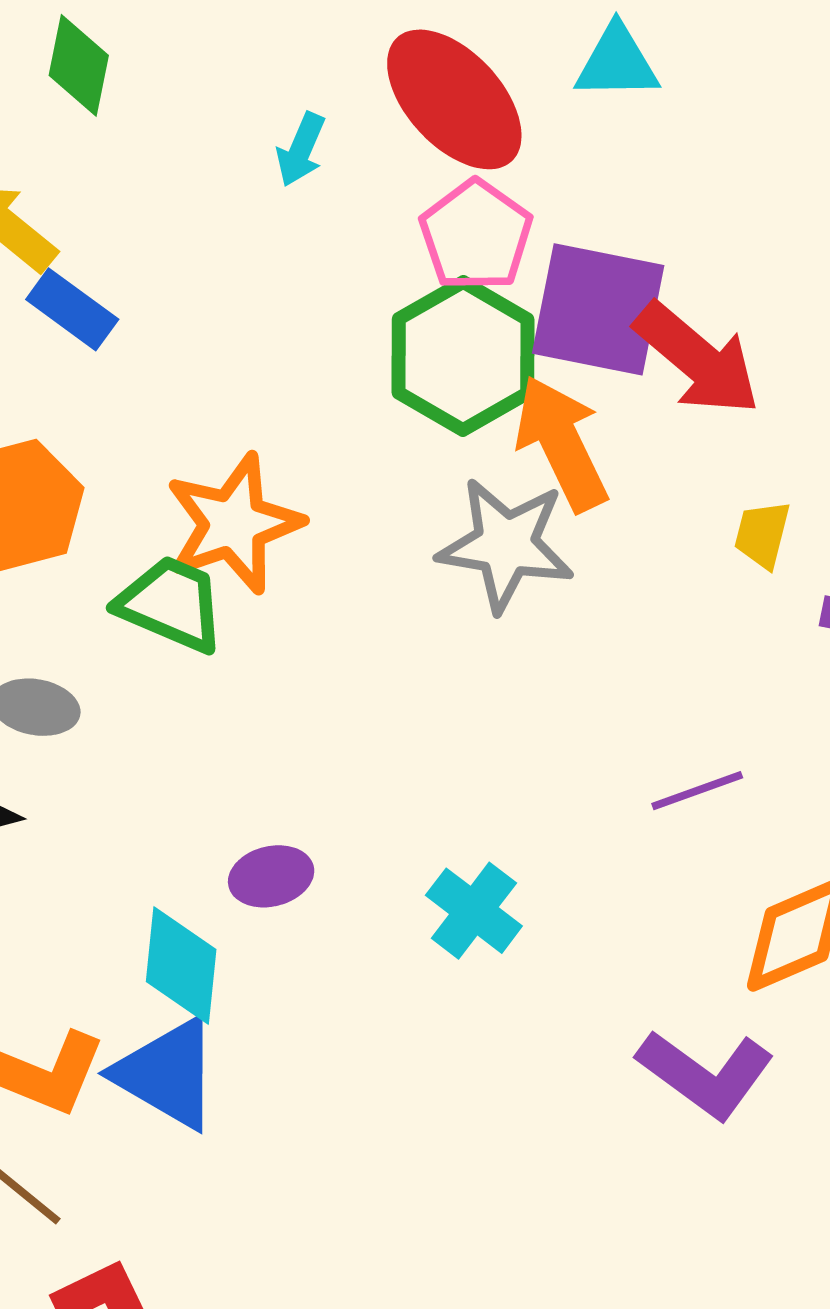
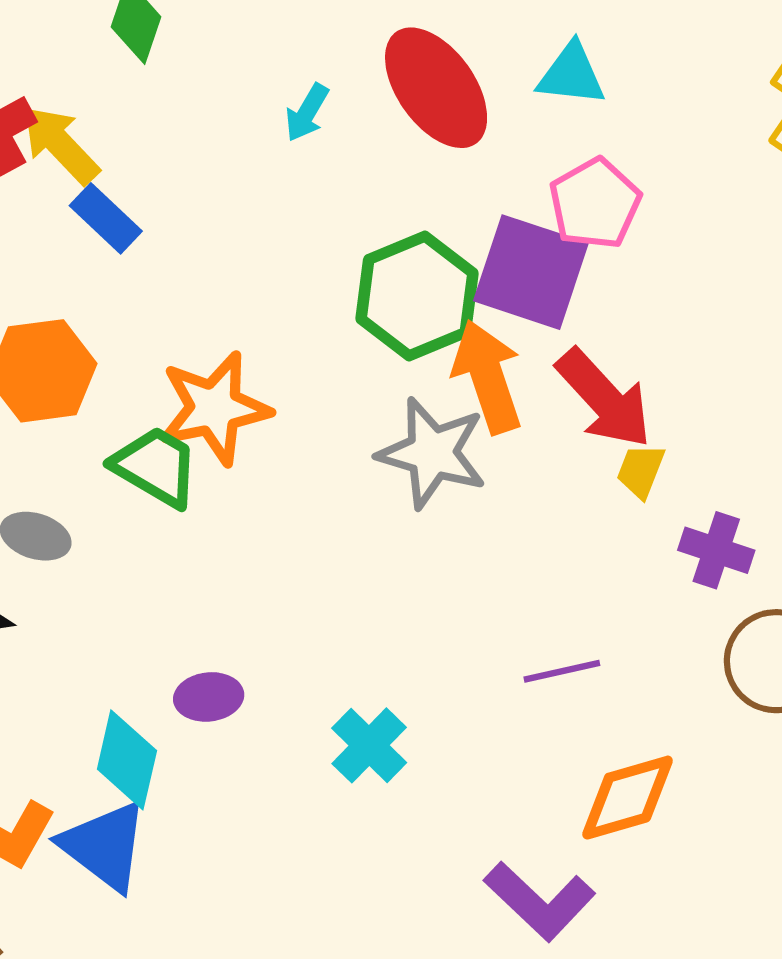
pink pentagon: (476, 235) -> (595, 204), moved
red arrow: (697, 359) -> (604, 399), moved

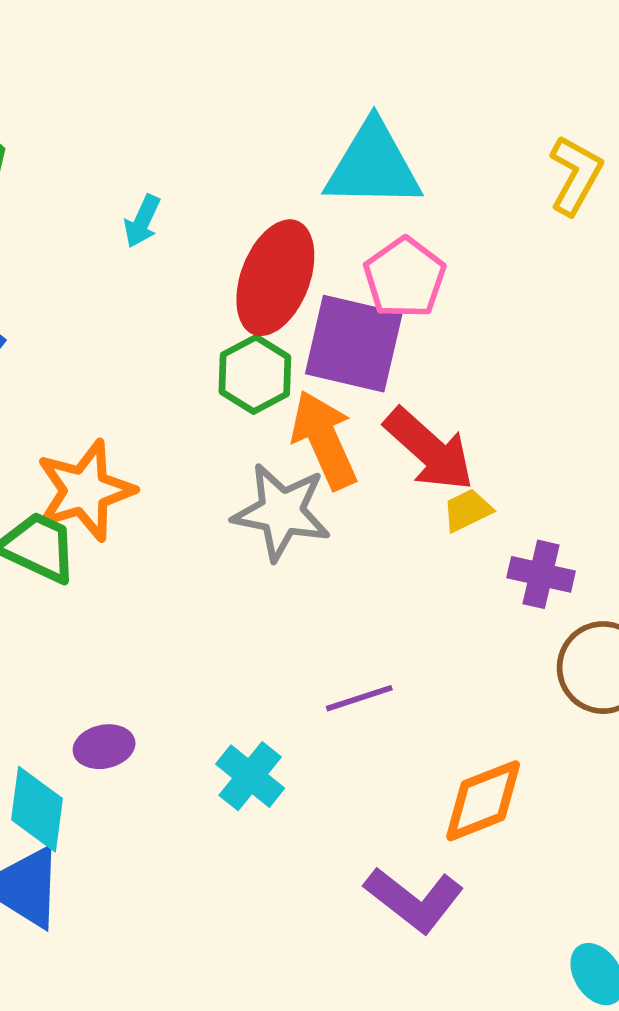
cyan triangle: (571, 74) -> (373, 165), size x1.6
red ellipse: (436, 88) -> (275, 278), moved, turned 62
green hexagon: (417, 296) -> (255, 374), size x0.7
yellow trapezoid: (641, 471) -> (467, 510), turned 48
purple line: (562, 671) -> (359, 698), moved

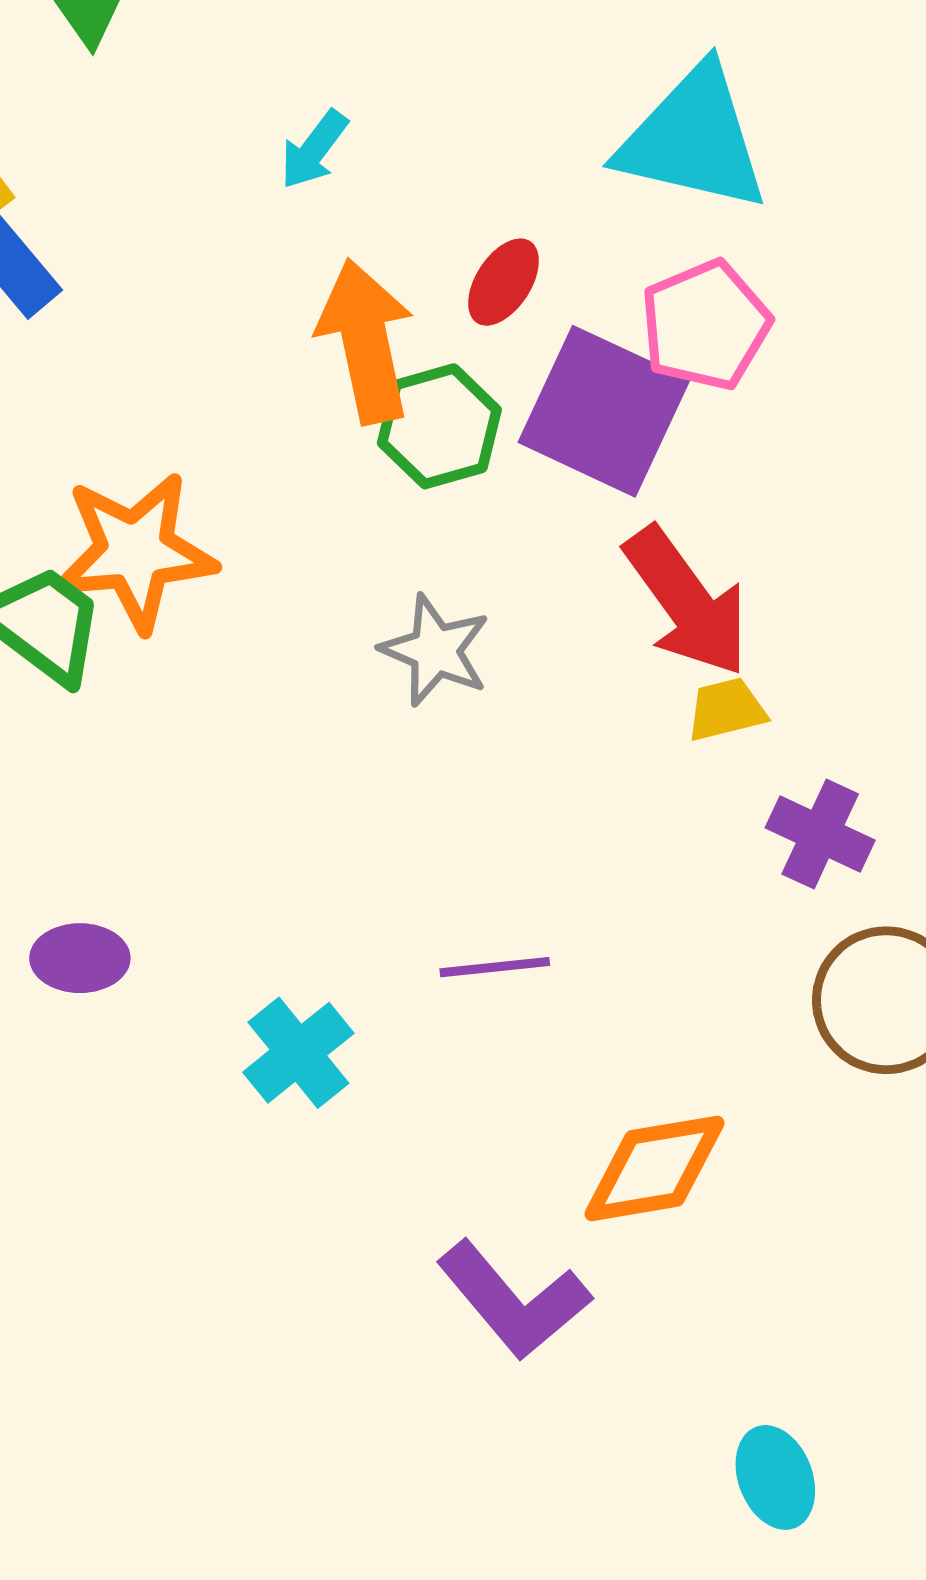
red ellipse: (275, 278) -> (503, 282), size x0.5
orange arrow: (324, 440) -> (366, 341), moved
gray star: (282, 512) -> (435, 650), size x0.7

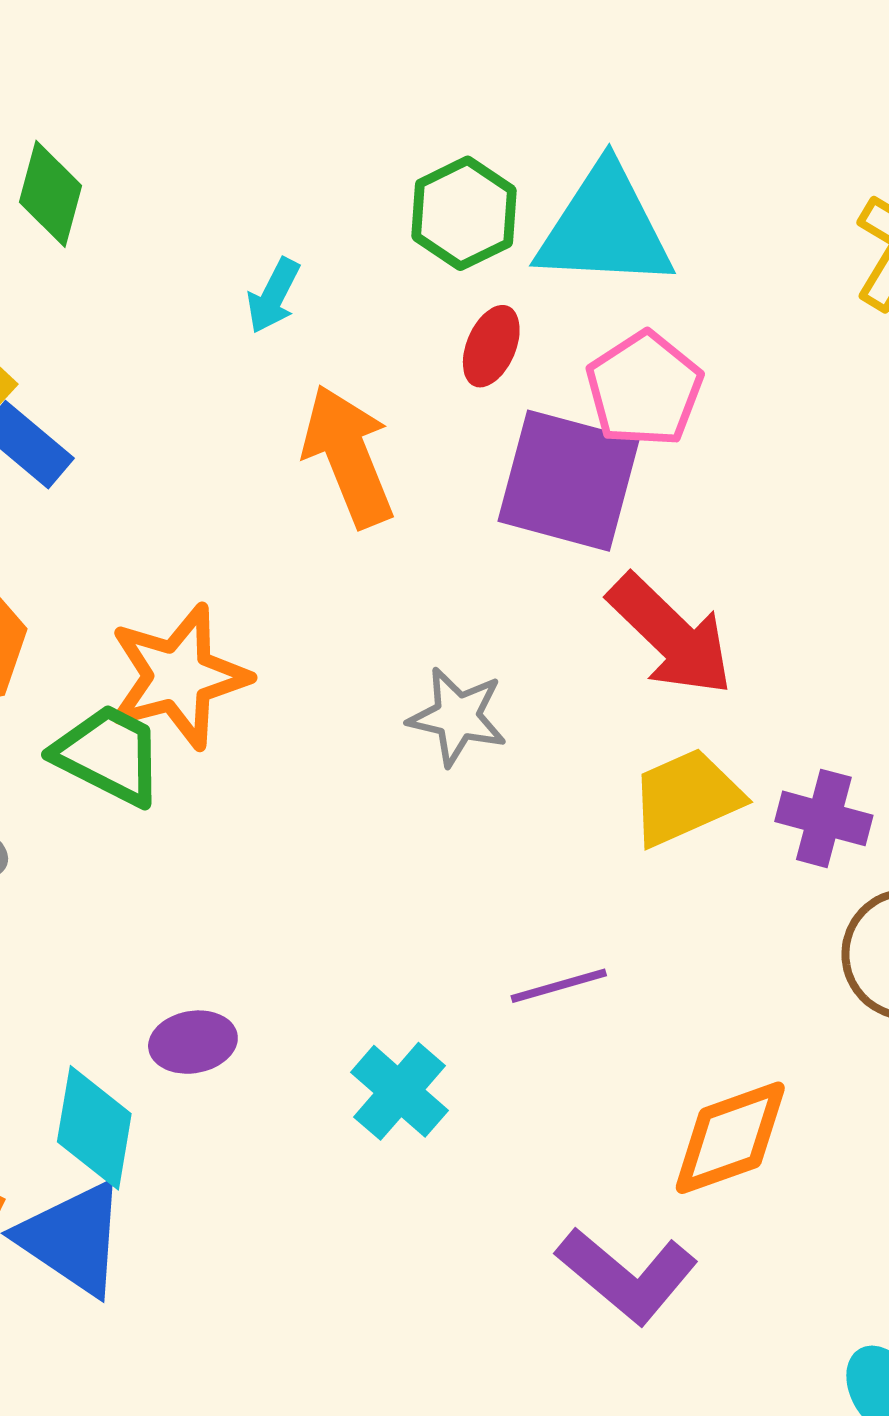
red ellipse: (503, 282) -> (491, 346), moved
green hexagon: (439, 426) -> (464, 213), moved
yellow trapezoid: (726, 709) -> (686, 797), moved, size x1.6

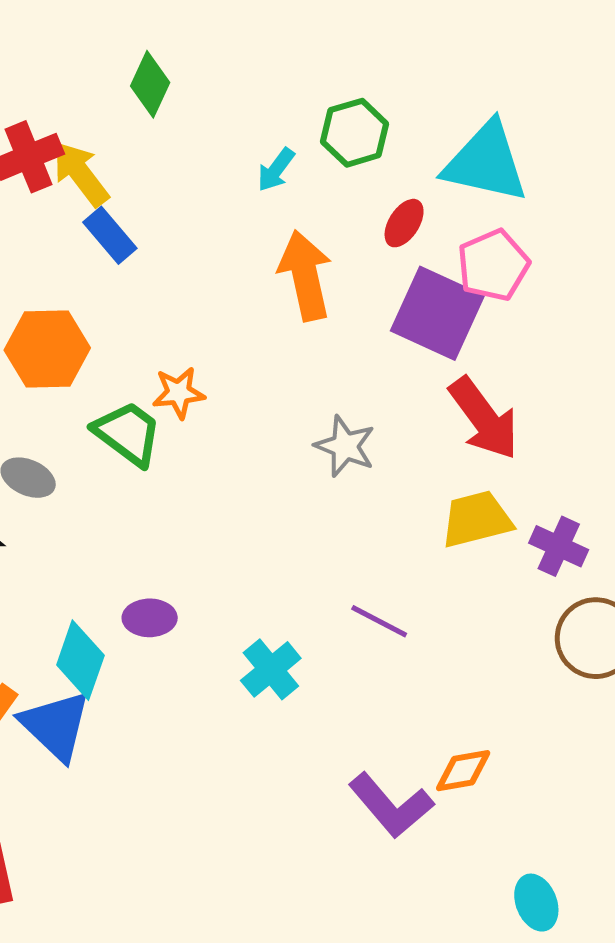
green hexagon: (464, 213) -> (355, 133), moved
orange star: (179, 676) -> (179, 393), size x0.6
purple line: (559, 986) -> (379, 621), turned 34
orange diamond: (730, 1138) -> (463, 771), moved, size x0.7

